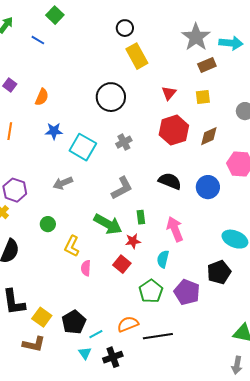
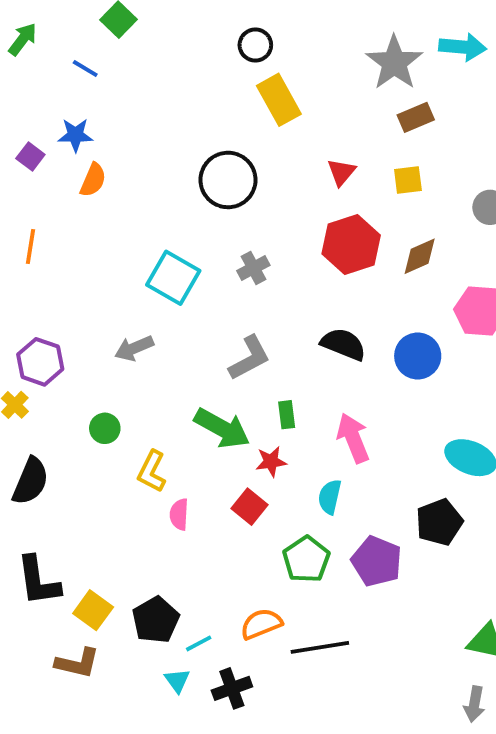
cyan arrow: (231, 43) -> (463, 47), moved
blue star: (54, 131) -> (75, 135), moved

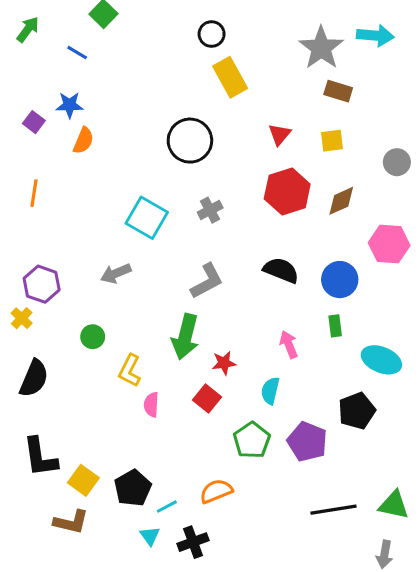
brown rectangle: (416, 117) -> (338, 91), turned 40
green rectangle: (287, 415) -> (335, 326), moved
green arrow: (222, 428) -> (185, 337), turned 75
pink arrow: (353, 438) -> (289, 344), size x0.7
black line: (320, 647) -> (334, 510), moved

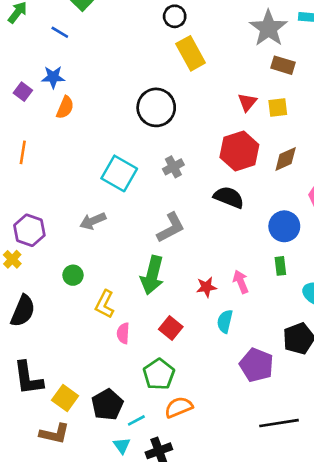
red triangle: (280, 134) -> (247, 102), moved
black semicircle: (281, 270) -> (229, 197), moved
red star: (224, 363) -> (206, 287), moved
green pentagon: (252, 440) -> (159, 374), moved

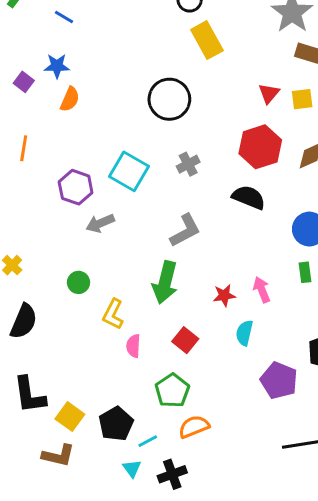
purple hexagon: (29, 230) -> (76, 187), moved

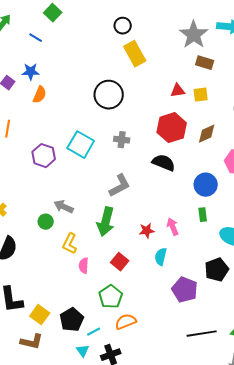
red triangle: (269, 93) -> (178, 91), turned 42
gray cross: (188, 164) -> (122, 140), turned 35
gray arrow: (100, 223) -> (64, 207), moved, turned 48

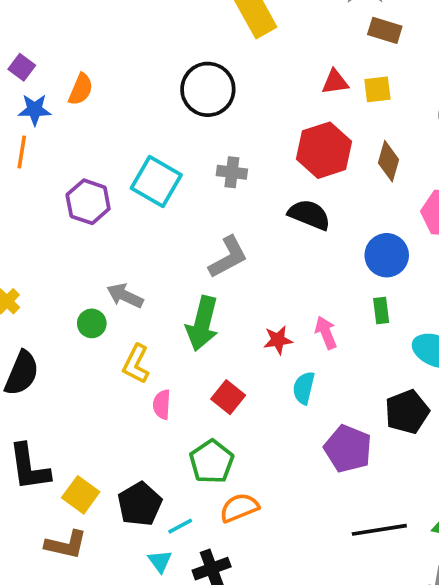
blue star: (31, 72) -> (35, 110), moved
brown diamond: (207, 134) -> (389, 161), turned -50

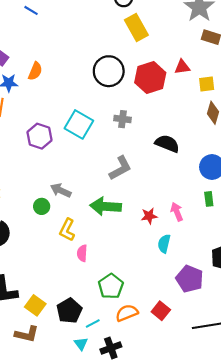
yellow square: (377, 89) -> (207, 84), moved
red hexagon: (324, 150) -> (150, 78), moved
green arrow: (202, 323) -> (105, 206), turned 80
red square: (228, 397) -> (161, 311), moved

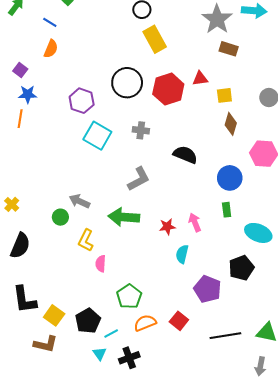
orange semicircle: (35, 71) -> (51, 49), moved
purple hexagon: (39, 136) -> (82, 101), moved

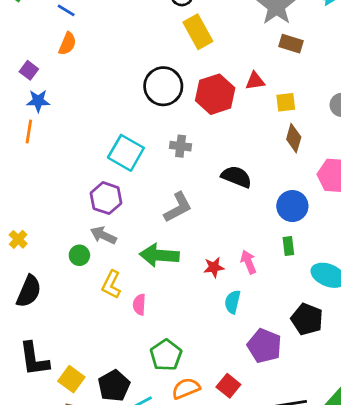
purple hexagon: (82, 101) -> (106, 198), moved
pink semicircle: (101, 264) -> (139, 305), moved
black pentagon: (241, 268) -> (307, 319), turned -30

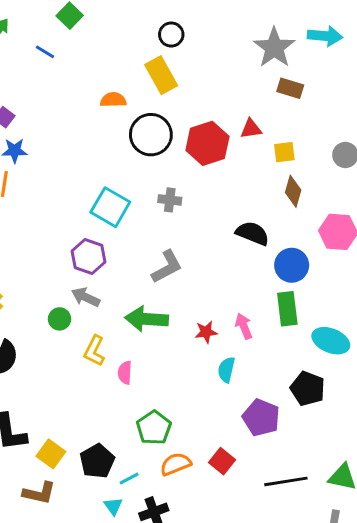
yellow rectangle: (198, 32) -> (161, 75), moved
orange semicircle: (67, 44) -> (113, 100), moved, turned -115
black semicircle: (236, 177) -> (252, 233), moved
green rectangle: (288, 246) -> (287, 309), size x1.6

